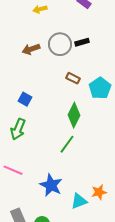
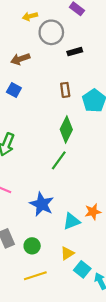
gray circle: (60, 44) -> (51, 32), moved
brown rectangle: (73, 78) -> (65, 90), turned 56
blue square: (25, 99) -> (14, 90), moved

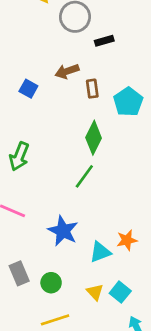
brown arrow: (20, 59) -> (67, 71), moved
yellow triangle: (67, 253) -> (95, 292), turned -40
cyan square: (82, 269) -> (120, 292), moved

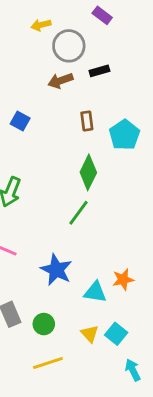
brown arrow: (67, 71) -> (60, 81), moved
cyan triangle: (100, 252) -> (95, 292), turned 30

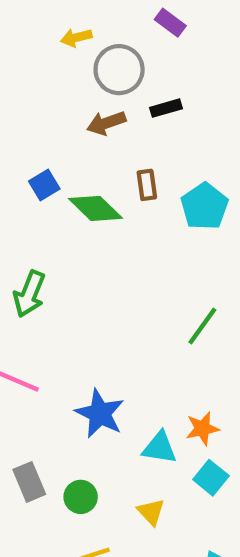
blue square: (20, 121) -> (44, 185), turned 30
green diamond: (88, 172) -> (96, 208), moved, turned -72
green line: (79, 213) -> (202, 326), moved
cyan square: (116, 334) -> (211, 478), moved

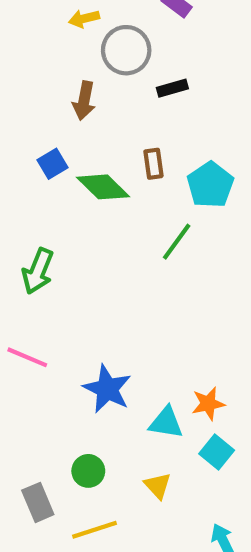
brown arrow: (106, 123) -> (84, 101), moved, turned -60
green line: (202, 326) -> (177, 242), moved
gray rectangle: (29, 482) -> (38, 502), moved

